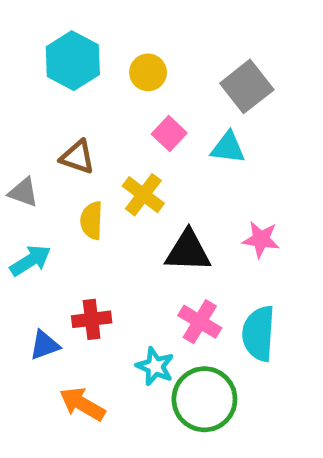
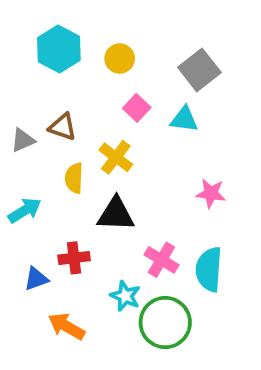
gray triangle: (23, 192) -> (23, 140), moved, turned -44
black triangle: (188, 251) -> (116, 214), moved

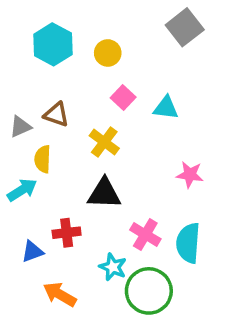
gray square: (199, 70) -> (185, 27), moved
yellow semicircle: (74, 178) -> (43, 159), moved

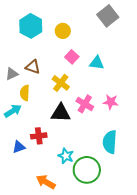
pink cross: (145, 234) -> (85, 104), moved
orange arrow: (60, 294) -> (46, 182), moved

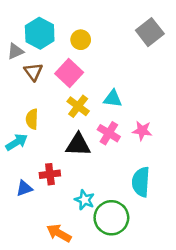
gray square: (108, 16) -> (150, 32), moved
pink square: (72, 57) -> (69, 73), moved, size x1.5
cyan triangle: (97, 63) -> (113, 99), moved
brown triangle: (33, 67) -> (33, 72), moved, turned 35
gray triangle: (12, 74) -> (15, 51), moved

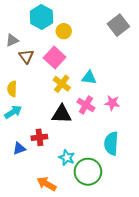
cyan hexagon: (40, 33) -> (41, 17), moved
yellow semicircle: (32, 119) -> (12, 89), moved

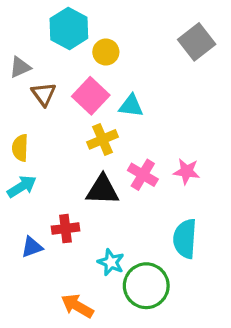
cyan triangle: (89, 78) -> (131, 106), moved
yellow cross: (62, 84) -> (103, 139), turned 30

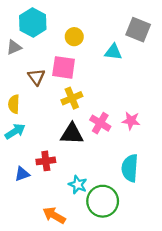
cyan hexagon: (69, 28) -> (33, 22), moved
gray square: (197, 42) -> (138, 30), turned -30
brown triangle: (44, 94) -> (36, 77), moved
pink square: (91, 96) -> (64, 67), turned -35
cyan triangle: (131, 106) -> (113, 52), moved

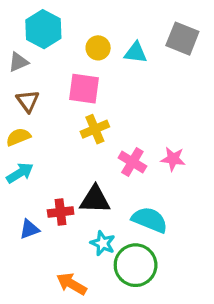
cyan triangle: (113, 52) -> (136, 53), moved
brown triangle: (36, 77) -> (28, 101), moved
yellow semicircle: (14, 104) -> (18, 137), turned 66
black triangle: (72, 134) -> (95, 200), moved
cyan semicircle: (130, 168) -> (150, 220), moved, turned 108

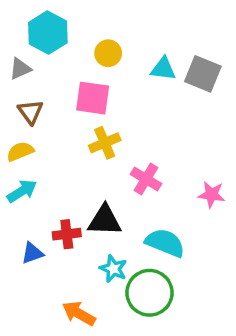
gray square: (182, 39) -> (203, 74), moved
cyan triangle: (136, 53) -> (163, 69), moved
pink star: (173, 159) -> (212, 195), moved

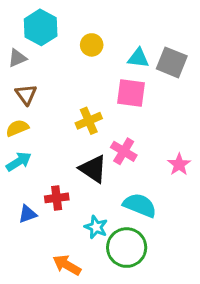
pink square: (93, 98) -> (131, 93), moved
pink star: (212, 195) -> (179, 164), turned 30
black triangle: (105, 220) -> (93, 169), moved, turned 32

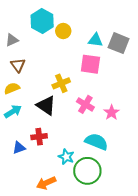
cyan hexagon: (41, 27) -> (42, 21), moved
pink star: (179, 164) -> (112, 112), moved
black triangle: (93, 169) -> (46, 105), moved
orange arrow: (67, 265) -> (46, 183), turned -54

